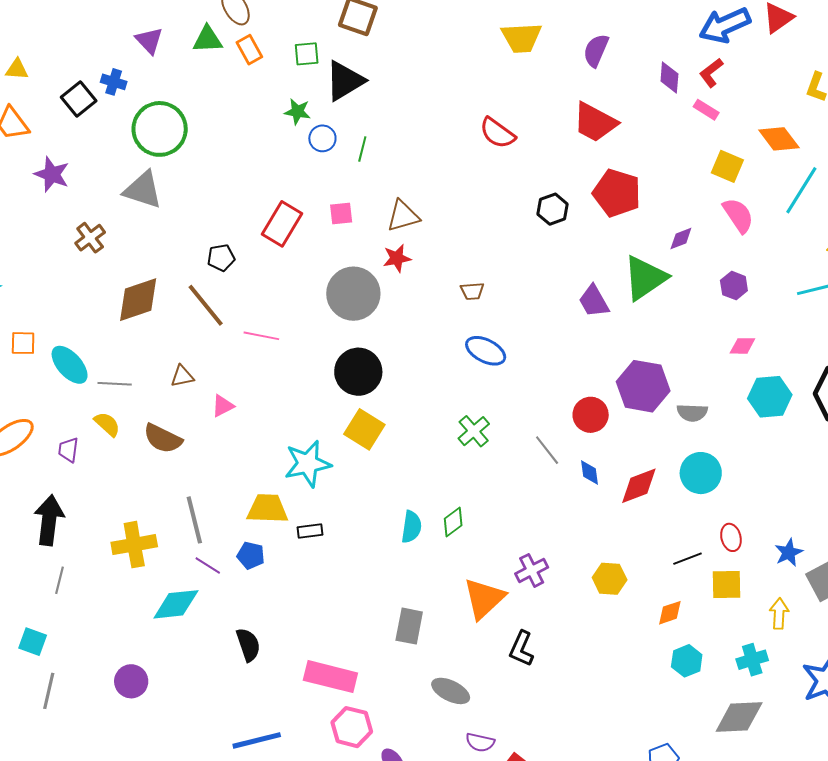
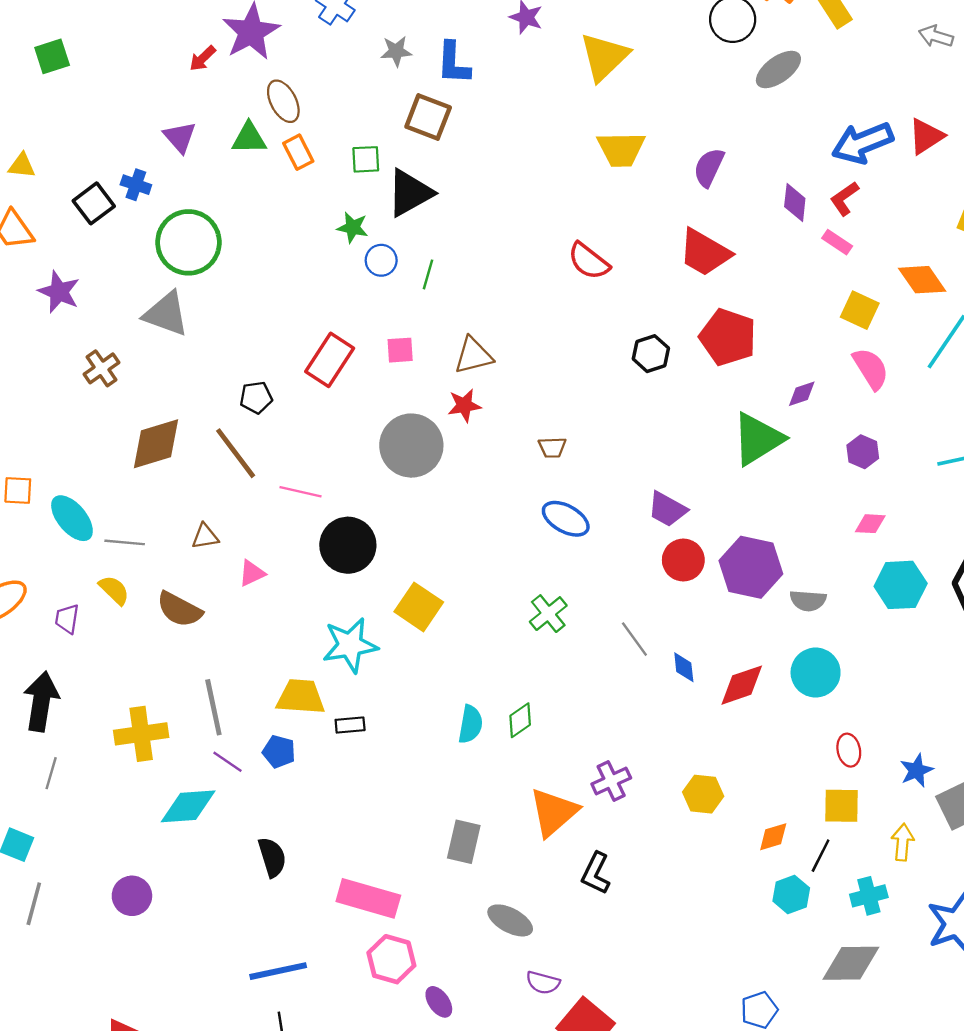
purple trapezoid: (594, 301) -> (667, 509), moved, turned -33
black circle: (358, 372) -> (348, 545), moved
red circle: (591, 415) -> (683, 560), moved
black line: (688, 559) -> (821, 856), moved, turned -44

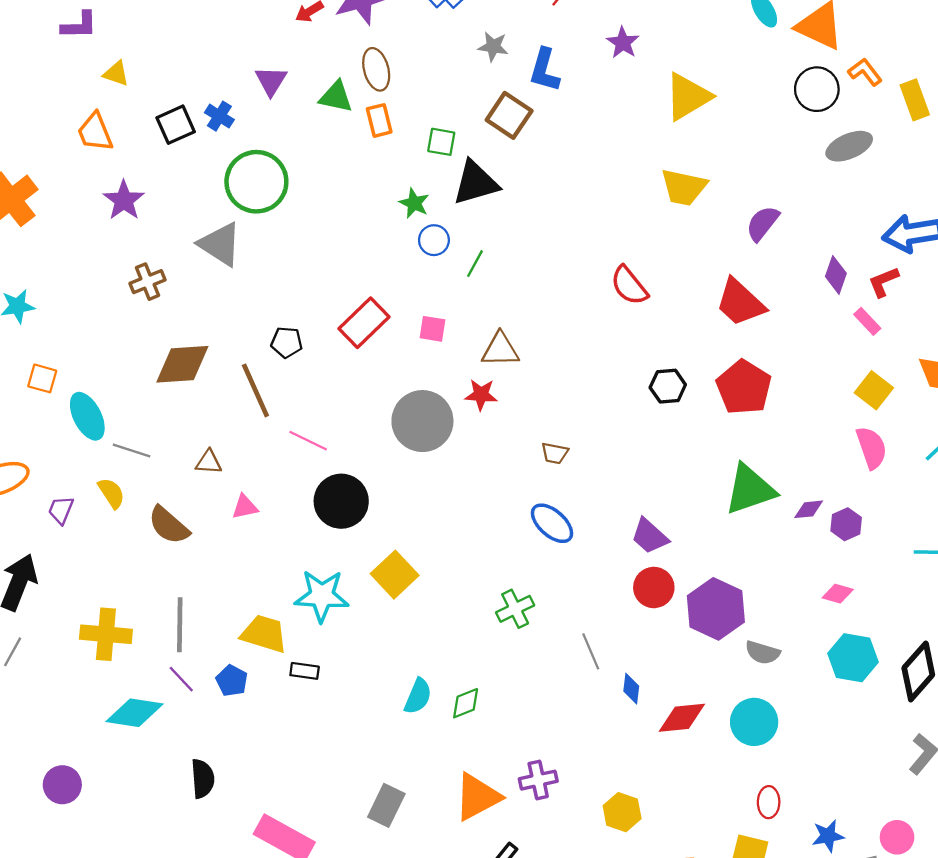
purple diamond: (802, 394) -> (809, 509), moved

